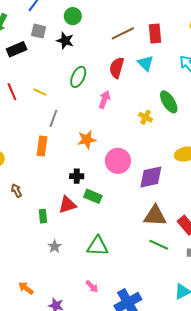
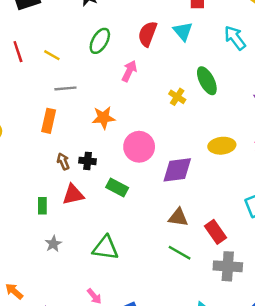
gray line: (53, 118) -> (65, 88), turned 60
brown arrow: (16, 191) -> (63, 161), moved
green rectangle: (93, 196) -> (117, 187), moved
brown triangle: (155, 216) -> (178, 217), size x0.7

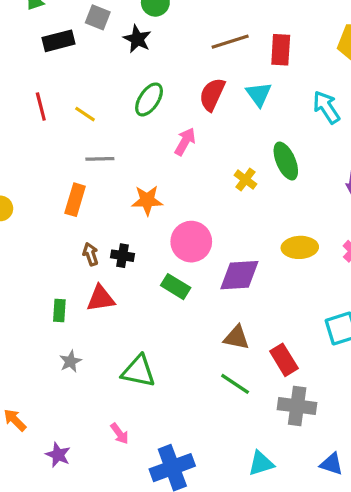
green rectangle: (117, 187) -> (176, 287), moved

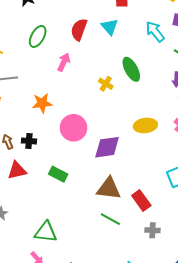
green rectangle: (176, 287) -> (58, 174), moved
brown triangle: (236, 337) -> (109, 188), size x1.4
green triangle: (138, 371) -> (46, 232), moved
gray cross: (297, 406) -> (153, 230), size x0.6

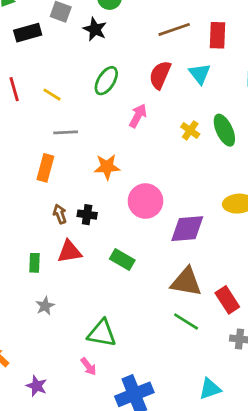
yellow cross: (106, 84) -> (190, 130), moved

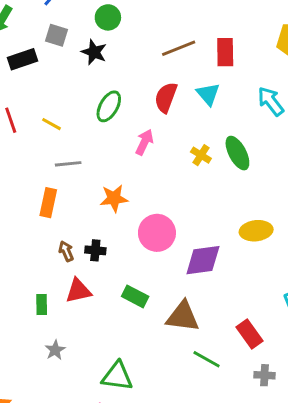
brown triangle: (186, 282) -> (183, 317), moved

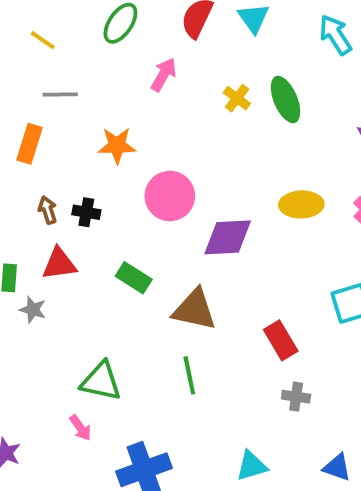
gray star: (55, 350) -> (33, 310), moved, turned -30
green line: (207, 359) -> (189, 375), moved, turned 44

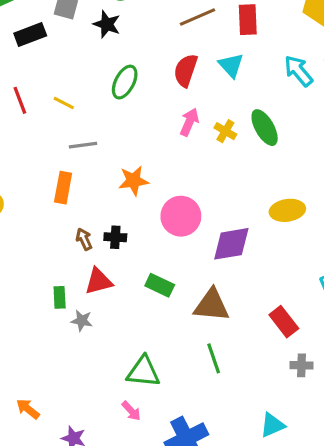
pink arrow: (164, 75) -> (189, 122), moved

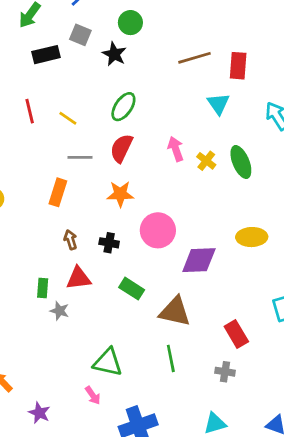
red semicircle: (186, 70) -> (121, 148), moved
pink arrow: (189, 122) -> (176, 149), turned -50
black cross: (115, 237) -> (109, 243), moved
gray cross: (302, 365) -> (225, 372), moved

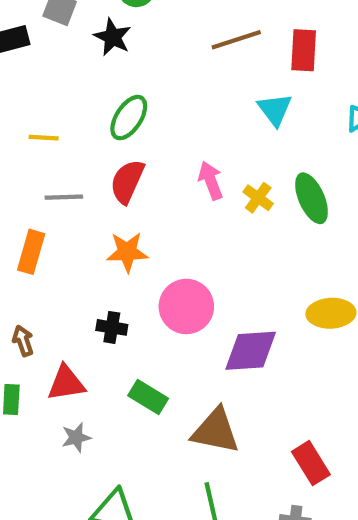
yellow line: (68, 118) -> (44, 138), turned -30
brown arrow: (70, 240) -> (23, 341), moved
gray star: (59, 311) -> (76, 437), moved, turned -30

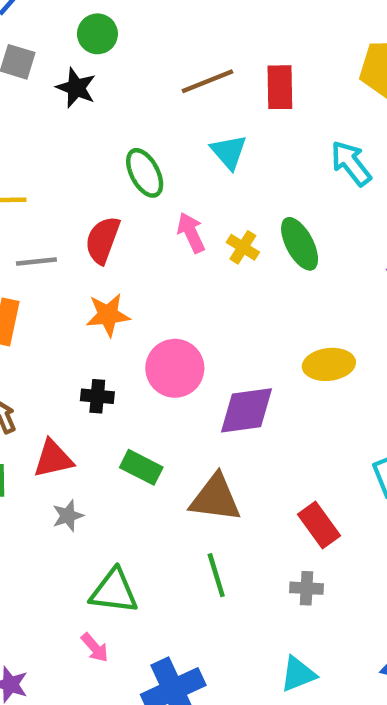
cyan triangle: (275, 109) -> (229, 152), moved
green ellipse: (129, 118) -> (145, 173), moved, turned -57

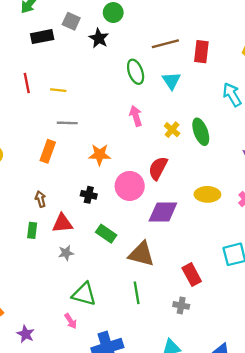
green ellipse: (145, 173) -> (136, 72), moved
pink arrow: (191, 233) -> (136, 116), moved
red semicircle: (103, 240) -> (158, 168), moved

